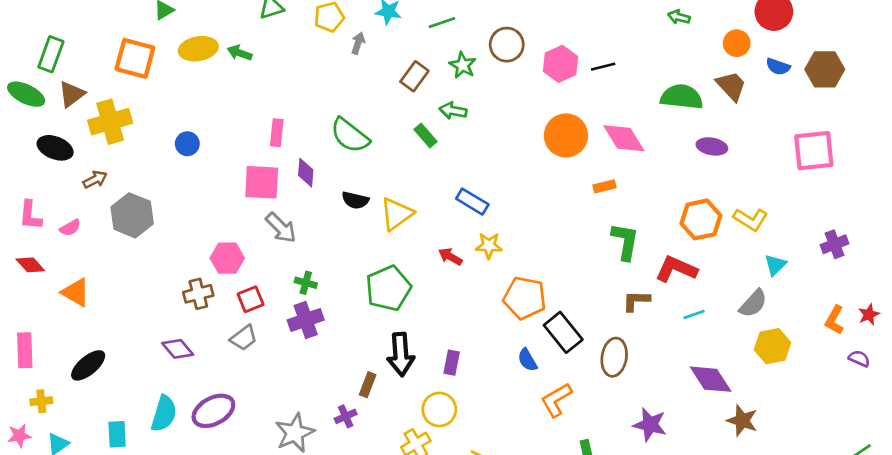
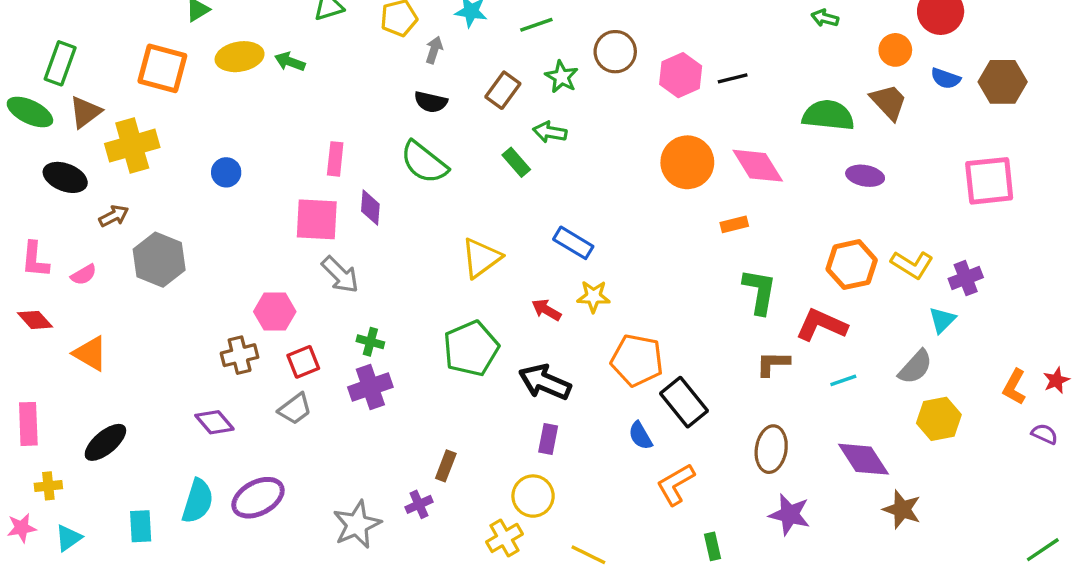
black semicircle: (355, 200) -> (431, 102), moved
purple cross: (834, 244) -> (966, 278), moved
black arrow: (401, 354) -> (545, 382), moved, turned 117
brown ellipse: (614, 357) -> (771, 449), moved

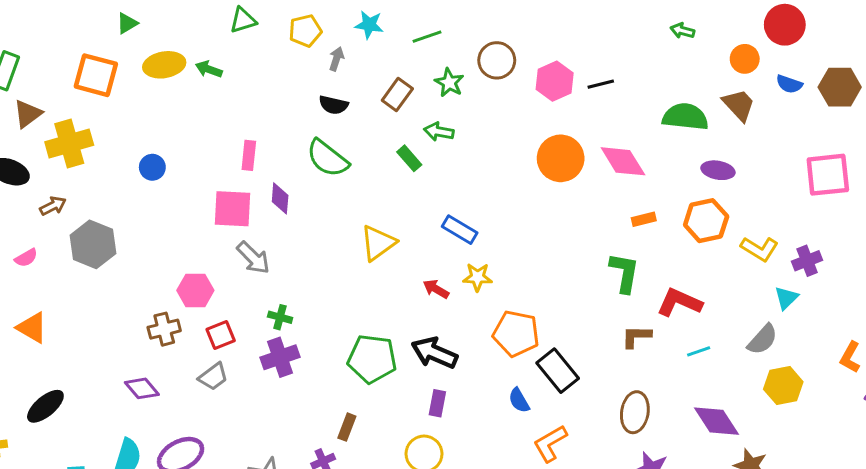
orange rectangle: (734, 224) -> (644, 219), moved
orange hexagon: (852, 265) -> (706, 221), moved
green pentagon: (471, 348) -> (372, 359), moved, turned 30

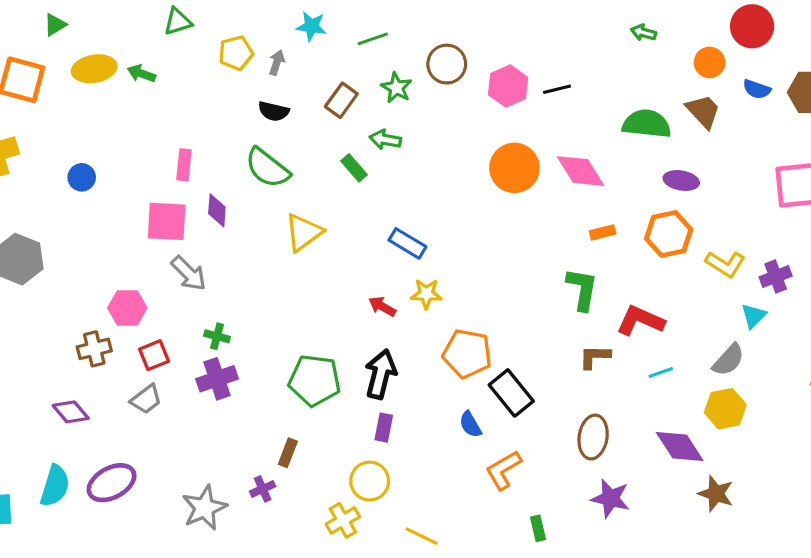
yellow pentagon: (305, 31) -> (236, 53), moved
yellow triangle: (378, 243) -> (304, 232), moved
black arrow: (434, 353) -> (381, 374), turned 81
yellow hexagon: (783, 385) -> (725, 409), moved

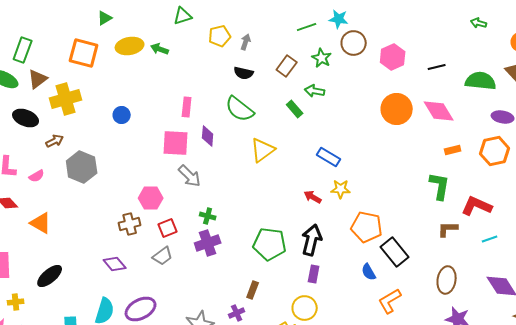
cyan star: (311, 26) -> (339, 19), moved
black line: (557, 89) -> (437, 67), moved

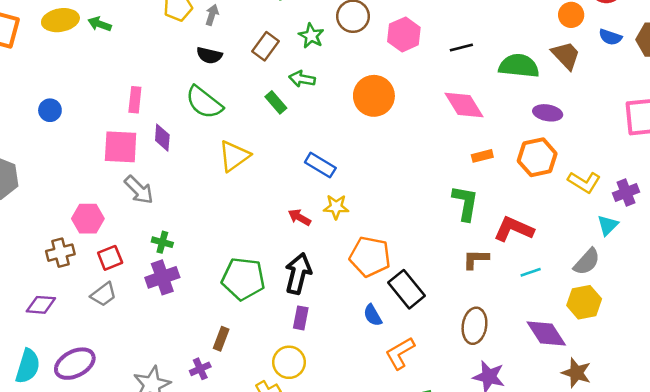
orange circle: (397, 109) -> (374, 96), moved
purple diamond: (115, 264) -> (41, 305), turned -45

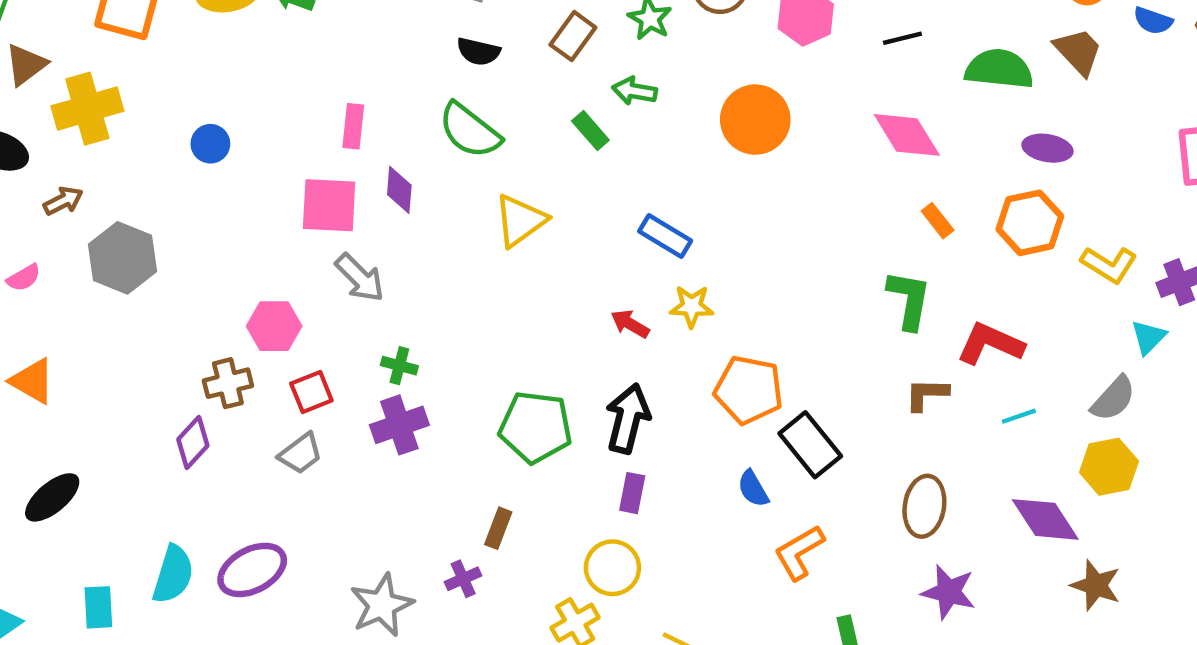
orange rectangle: (482, 156) -> (938, 221), turned 66
purple diamond: (41, 305) -> (193, 443), moved, turned -52

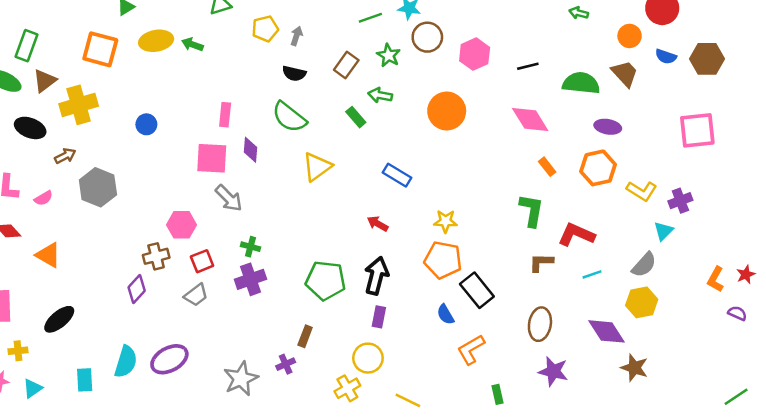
yellow star: (692, 306) -> (445, 221), moved

